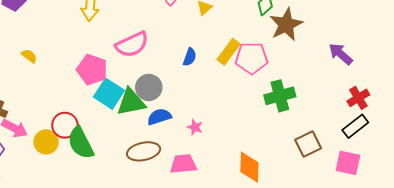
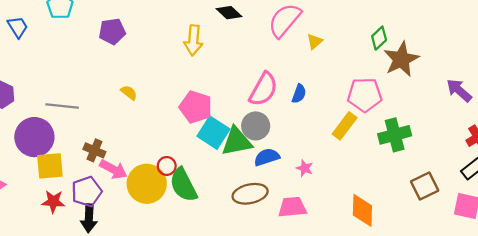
pink semicircle: (132, 44) -> (263, 89), moved, turned -36
yellow rectangle: (228, 52) -> (345, 126), moved
red circle: (65, 125) -> (167, 166), size x0.7
yellow circle: (46, 142) -> (147, 184), size x1.5

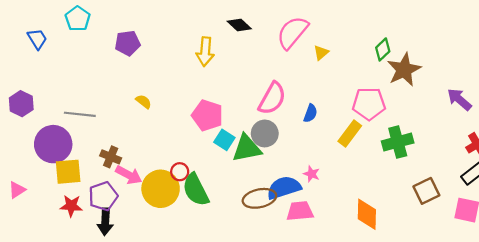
blue semicircle: (299, 94) -> (310, 113), moved
cyan square: (213, 133) -> (224, 140), size x0.7
blue semicircle: (267, 157) -> (284, 188), moved, size x1.4

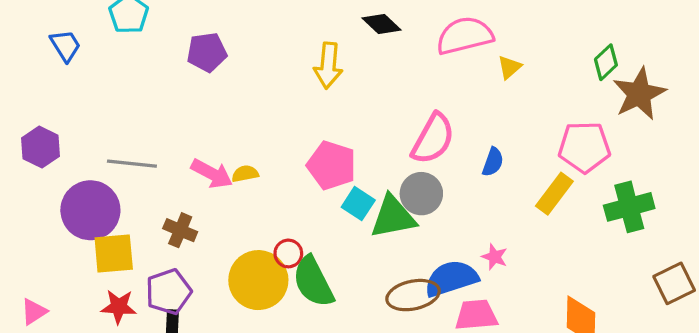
pink semicircle: (292, 32) -> (465, 36), turned 36
yellow semicircle: (144, 102) -> (245, 174), moved, turned -49
pink arrow: (129, 175) -> (212, 174), moved
pink triangle: (17, 190) -> (34, 312), moved

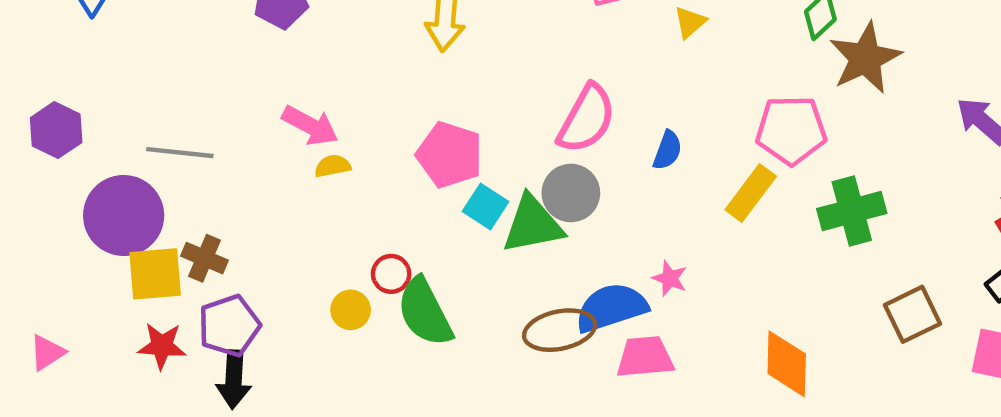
pink arrow: (212, 174) -> (310, 126), moved
brown cross: (180, 230) -> (205, 258), moved
yellow circle: (258, 280) -> (351, 310), size x0.5

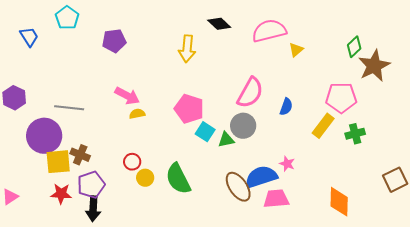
green cross: (852, 211) -> (355, 134), moved, size x0.7
green triangle: (533, 224) -> (226, 140), size x0.6
red circle: (391, 274) -> (132, 162), moved
brown ellipse: (560, 330) -> (238, 187), turned 68

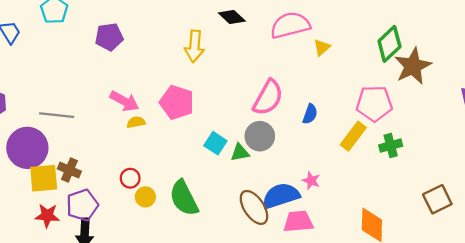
green diamond: (354, 47) -> (389, 44), size x1.4
pink pentagon: (189, 109) -> (177, 102), moved

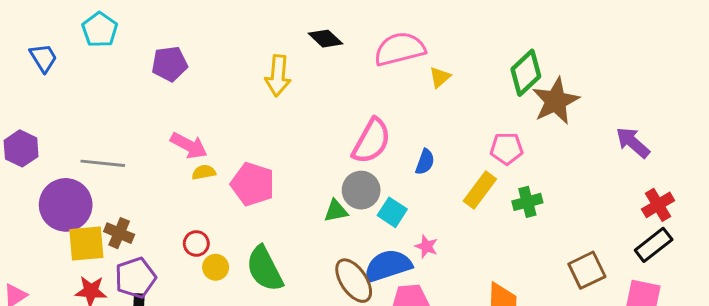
pink pentagon: (177, 102) -> (253, 184), moved
pink pentagon: (374, 103) -> (507, 148), size x0.7
cyan square: (215, 143) -> (392, 212), moved

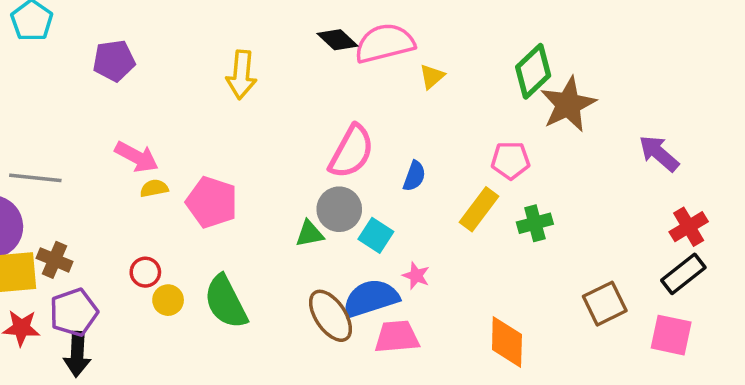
black diamond: (325, 39) -> (337, 40), moved

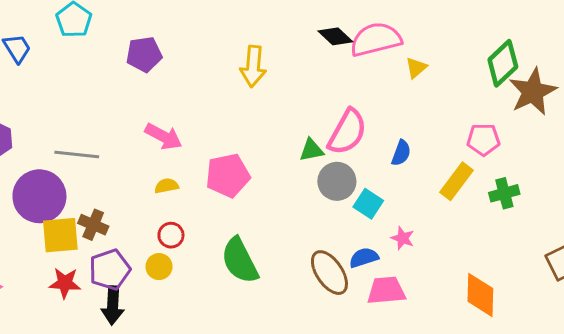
yellow semicircle: (154, 188) -> (166, 186), moved
pink pentagon: (212, 202) -> (228, 175), turned -30
green triangle: (310, 234) -> (311, 150), moved
blue semicircle: (371, 298) -> (364, 258), size x0.6
yellow circle: (168, 300) -> (159, 267), moved

